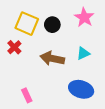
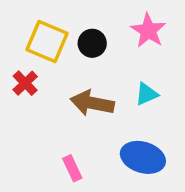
pink rectangle: (27, 95) -> (72, 168), moved

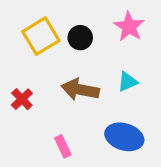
yellow square: (47, 41) -> (41, 36), turned 36
red cross: (25, 83) -> (22, 99), moved

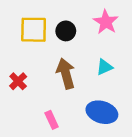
yellow square: (41, 36) -> (34, 30), turned 32
brown arrow: (80, 90) -> (66, 74), turned 64

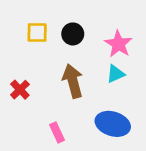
pink star: (106, 22) -> (118, 44), moved
yellow square: (34, 30) -> (37, 33), size x0.7

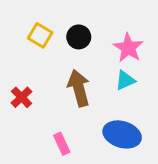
yellow square: (37, 33) -> (40, 35), turned 30

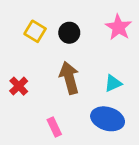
pink star: (128, 48) -> (118, 27), moved
cyan triangle: (125, 80) -> (113, 83), moved

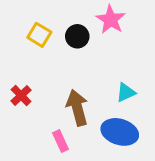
pink star: (118, 27) -> (111, 20), moved
brown arrow: (69, 78) -> (77, 108), moved

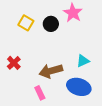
brown arrow: (77, 108) -> (51, 71), turned -90

